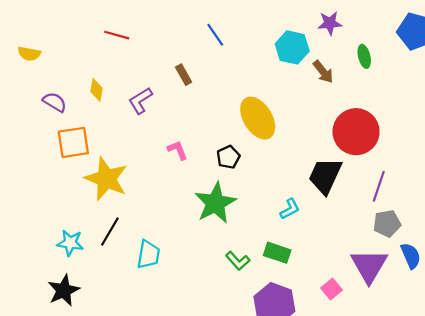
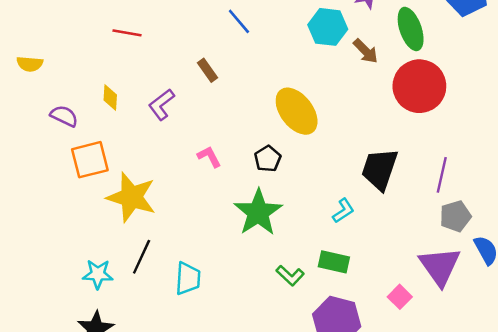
green ellipse: (364, 56) -> (411, 29), size x1.6
red circle: (356, 132) -> (419, 86), moved

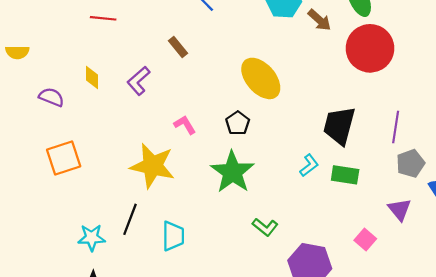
orange square: (90, 160) -> (64, 158), moved
yellow star: (131, 197) -> (152, 166), moved
green rectangle: (334, 262) -> (345, 175), moved
purple triangle: (440, 266) -> (399, 209), size x0.6

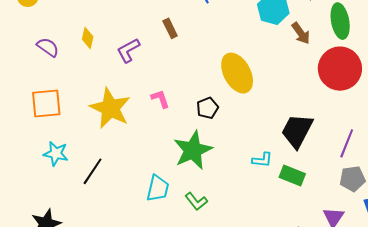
cyan L-shape: (309, 165) -> (262, 160), turned 30
yellow star: (152, 166) -> (110, 108), moved
green L-shape: (265, 227) -> (196, 201), moved
cyan trapezoid: (173, 236) -> (158, 188), moved
cyan star: (92, 238) -> (56, 154), moved

